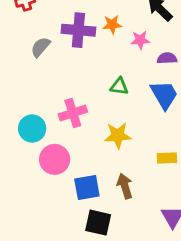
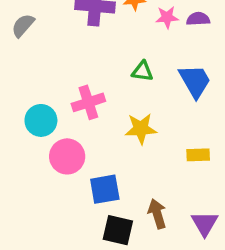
gray semicircle: (41, 47) -> (23, 25), moved
purple semicircle: (167, 58) -> (198, 19), moved
brown arrow: (125, 186) -> (157, 214), moved

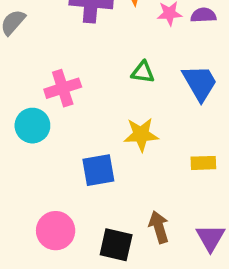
pink cross: (88, 102) -> (63, 88), moved
pink circle: (67, 156) -> (56, 231), moved
blue square: (105, 189) -> (98, 170), moved

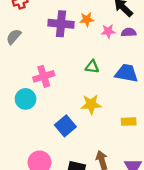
blue trapezoid: (200, 83) -> (127, 73), turned -50
blue square: (98, 170) -> (65, 126), turned -30

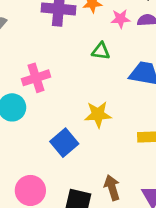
green triangle: (92, 67) -> (101, 51), moved

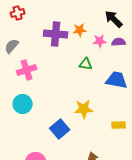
pink cross: (36, 78) -> (27, 70), moved

